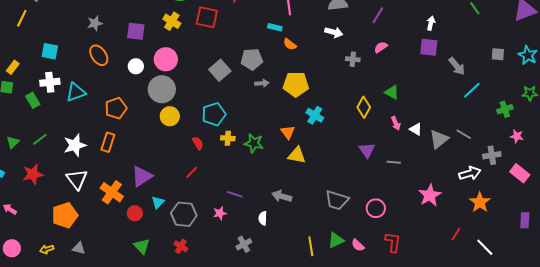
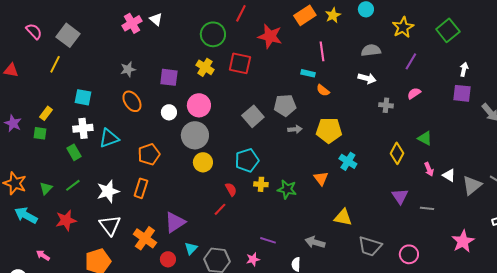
green rectangle: (33, 100) -> (74, 152), moved
yellow triangle: (297, 155) -> (343, 217), moved
red line: (192, 172) -> (220, 209), moved

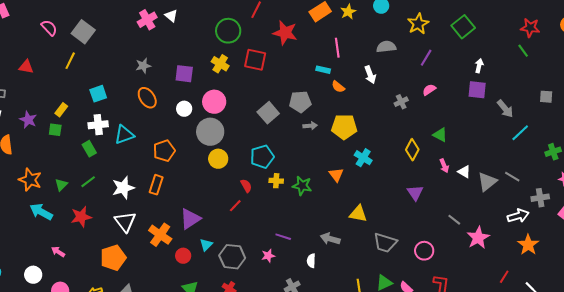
white arrow: (367, 78) -> (370, 75), moved, turned 54
cyan square: (83, 97) -> (98, 94), turned -30
gray cross: (386, 105) -> (401, 102), turned -32
gray line: (427, 208) -> (454, 220), moved, turned 32

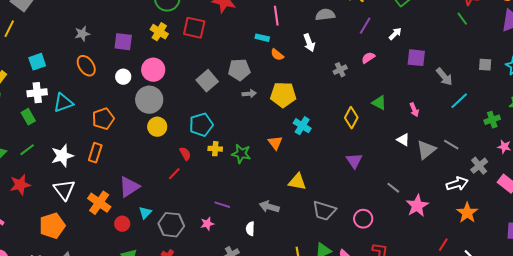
white arrow: (479, 66) -> (395, 34), moved, turned 32
pink arrow: (444, 166) -> (414, 110), moved
gray cross: (540, 198) -> (479, 166), turned -30

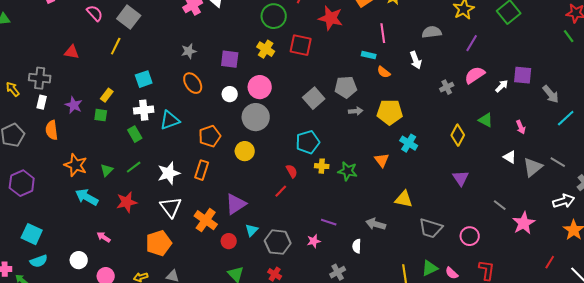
white arrow: (395, 34) -> (502, 86), moved
pink semicircle: (368, 58) -> (475, 75), size x1.5
yellow circle: (157, 127) -> (245, 151), moved

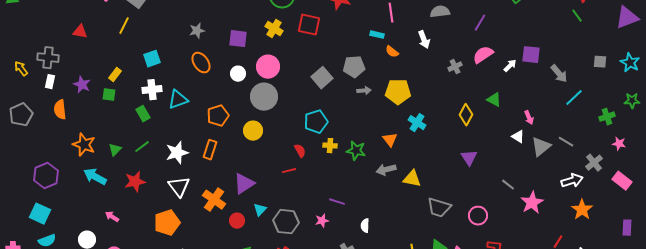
pink arrow: (521, 127) -> (529, 118), moved
purple hexagon: (22, 183) -> (46, 176), moved
red line: (281, 191) -> (289, 171), turned 32
gray arrow: (376, 224) -> (386, 170), moved, turned -30

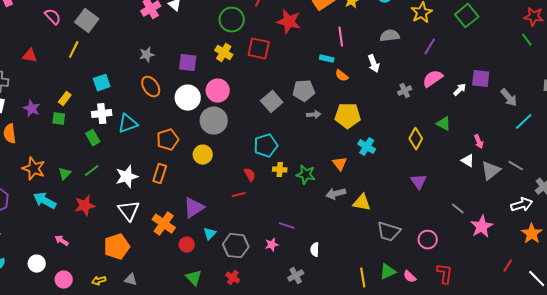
white circle: (238, 74) -> (188, 98), size x1.6

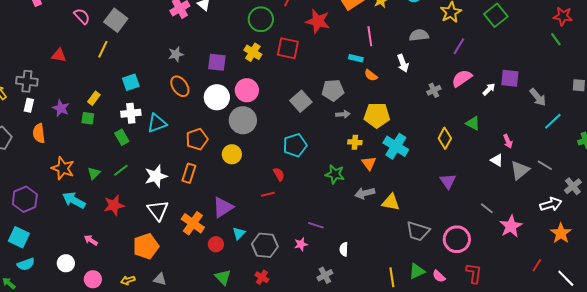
cyan cross: (367, 147) -> (396, 146), size x1.4
yellow cross: (280, 170) -> (355, 142), moved
pink circle: (428, 240) -> (457, 239), size x1.4

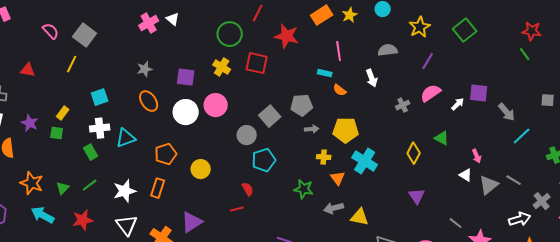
gray circle: (243, 120) -> (247, 135), moved, size x0.7

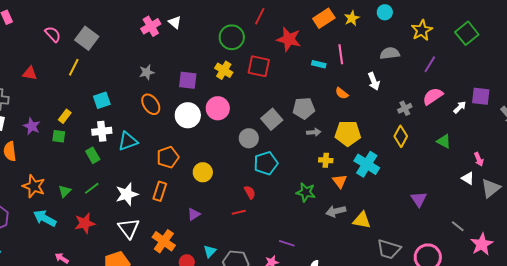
cyan rectangle: (325, 73) -> (319, 64), moved
yellow diamond: (414, 153) -> (401, 136), moved
purple triangle: (192, 222) -> (194, 214), moved, size x0.6

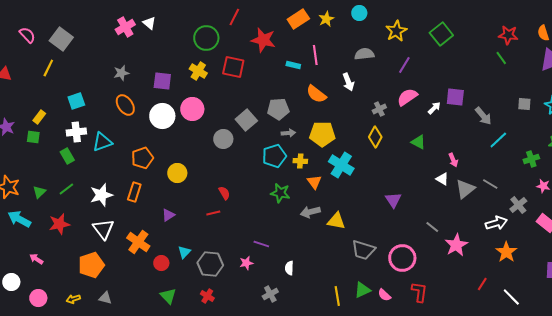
orange semicircle: (342, 93) -> (316, 94), size x1.5
cyan pentagon: (266, 163) -> (274, 156), moved

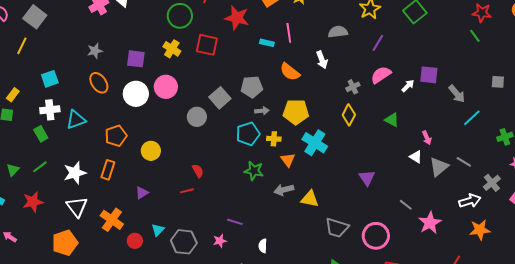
orange star: (506, 252) -> (480, 230), turned 30

